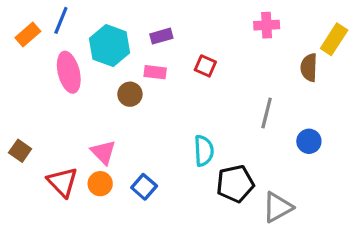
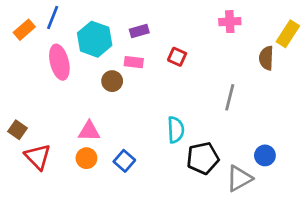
blue circle: (309, 141) -> (265, 155), moved
pink triangle: (103, 152) -> (89, 131), turned -45
red triangle: (62, 182) -> (38, 157), moved

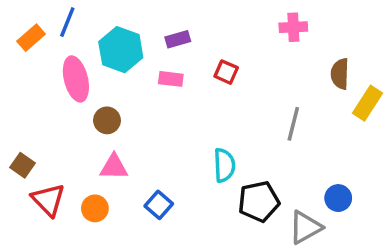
yellow rectangle: (288, 34) -> (368, 103), moved
brown circle: (112, 81) -> (107, 120), moved
orange circle: (86, 158) -> (95, 208), moved

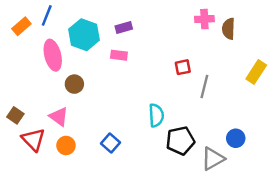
red square: (226, 72) -> (183, 67), moved, turned -35
brown semicircle: (340, 74) -> (228, 29), moved
pink triangle: (114, 167) -> (59, 117), moved, turned 35

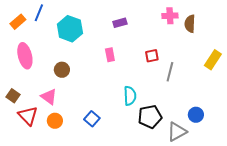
purple rectangle: (124, 27) -> (120, 23), moved
pink ellipse: (53, 55) -> (25, 56), moved
pink rectangle: (119, 55) -> (110, 55), moved, turned 72

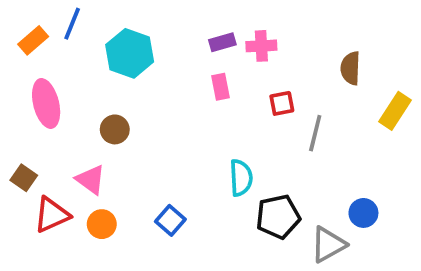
pink cross: (170, 16) -> (261, 46), moved
brown semicircle: (190, 24) -> (350, 68), moved
pink rectangle: (110, 55) -> (221, 87), moved
red triangle: (28, 116) -> (52, 215), turned 50

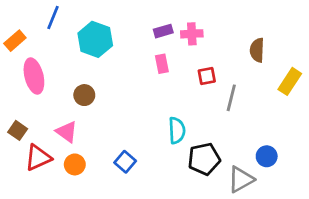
orange rectangle: (33, 40) -> (15, 41), moved

